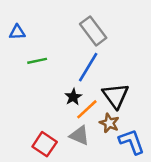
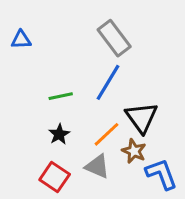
green line: (37, 61) -> (61, 96), moved
black star: (73, 97) -> (59, 134), moved

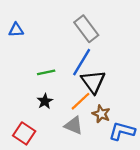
black triangle: (142, 117) -> (93, 82), moved
blue L-shape: (161, 174) -> (122, 131), turned -55
red square: (55, 177) -> (24, 133), moved

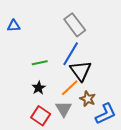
gray triangle: (74, 125) -> (64, 109), turned 36
blue L-shape: (122, 131) -> (106, 114), turned 140
red square: (24, 133) -> (41, 116), moved

